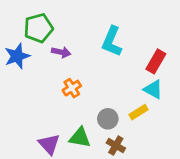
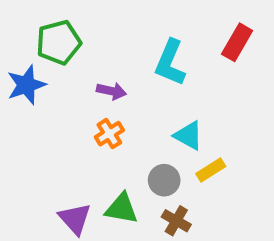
purple arrow: (61, 52) -> (111, 91), moved
red rectangle: (156, 61) -> (237, 42), moved
cyan triangle: (153, 89) -> (188, 136), moved

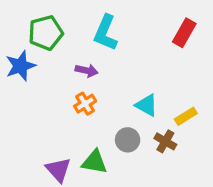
cyan L-shape: (170, 63) -> (106, 33), moved
yellow rectangle: (211, 170) -> (186, 116), moved
brown cross: (176, 221) -> (165, 141), moved

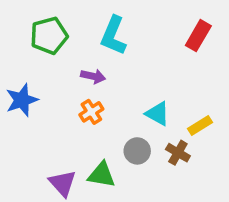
blue star: (20, 66) -> (22, 100), moved

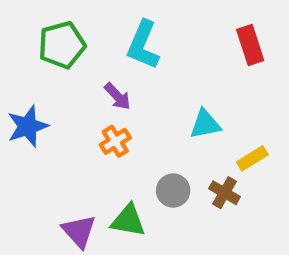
red rectangle: (198, 36) -> (250, 45), turned -48
purple arrow: (93, 76) -> (117, 96), turned 35
cyan triangle: (158, 114) -> (205, 124), moved, turned -40

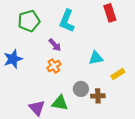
red rectangle: (250, 45) -> (110, 13), moved
brown cross: (224, 193) -> (98, 96), moved, turned -32

